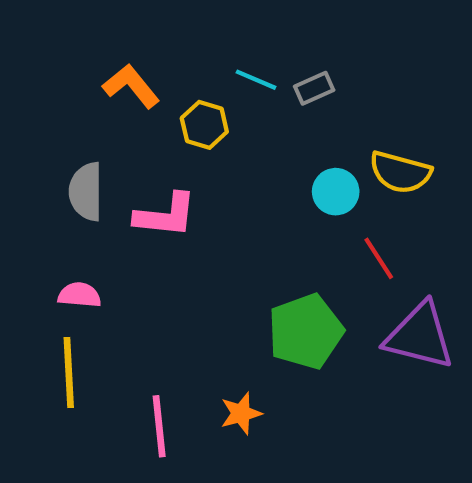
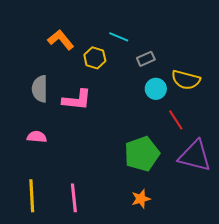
gray rectangle: (314, 88) -> (146, 59), moved
yellow line: (69, 372) -> (32, 196), moved
orange star: (241, 413) -> (141, 199), moved

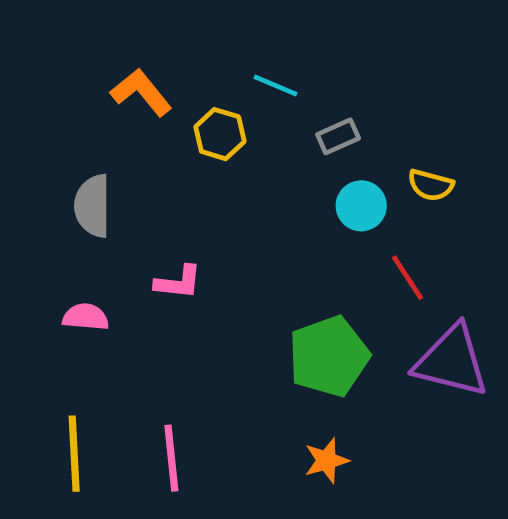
yellow semicircle: (186, 80) -> (431, 185), size x0.7
pink L-shape: (77, 100) -> (178, 282), moved, size x0.7

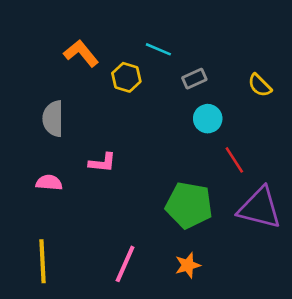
yellow semicircle: (431, 185) -> (260, 85), moved, turned 30
green pentagon: (329, 356) -> (189, 205), turned 30
pink line: (171, 458) -> (125, 264), moved, turned 30

